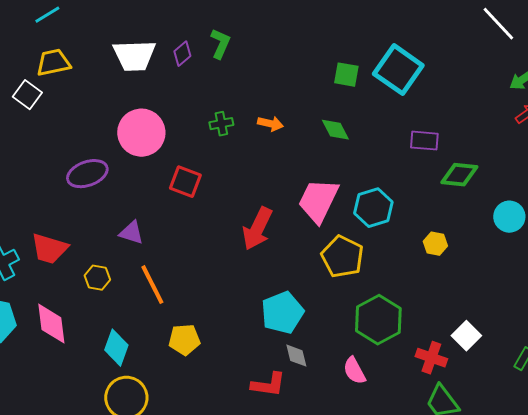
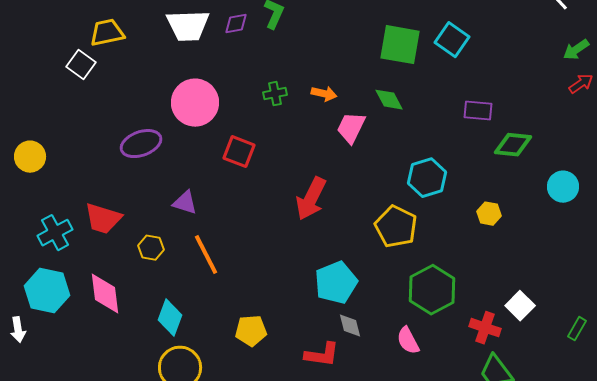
purple diamond: (182, 54) -> (236, 24), turned 30
cyan square: (398, 70) -> (452, 40), size x0.7
green square: (346, 75) -> (400, 45), size x1.6
pink trapezoid: (318, 201) -> (351, 128), moved, size x0.7
yellow pentagon: (184, 340) -> (251, 331), moved

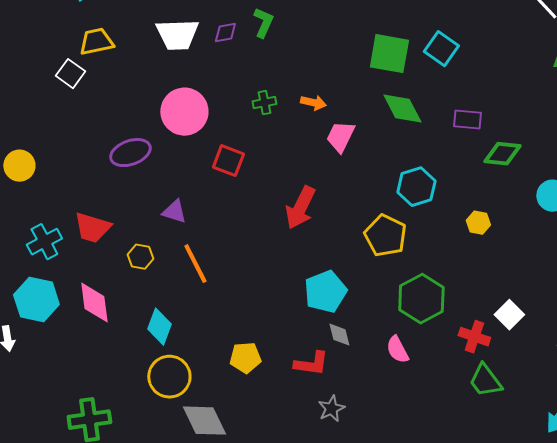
green diamond: (389, 100) -> (402, 109), moved, size x1.4
yellow pentagon: (251, 331) -> (245, 358), moved

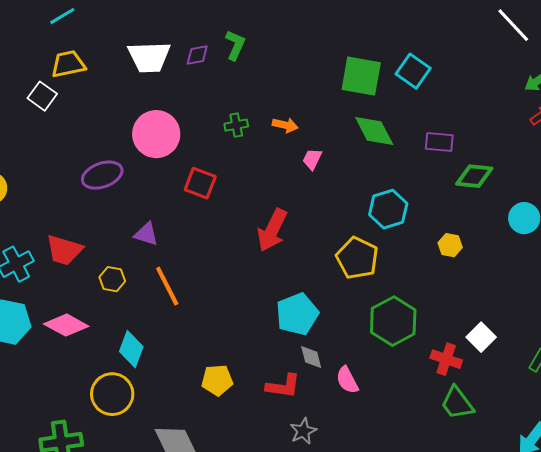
pink trapezoid: (340, 137) -> (312, 159), size x0.7
pink diamond: (94, 303) -> (66, 325), turned -54
pink semicircle: (397, 350) -> (347, 380), moved
yellow circle: (169, 377) -> (112, 394), moved

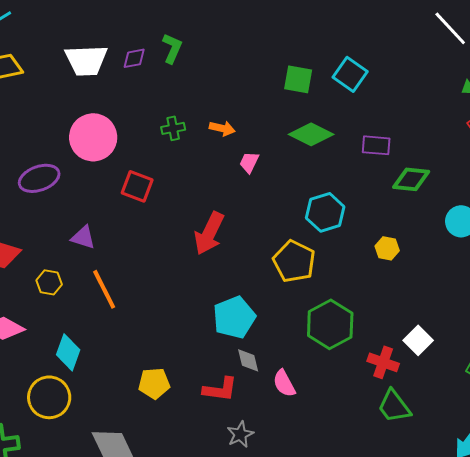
green square: (361, 76) -> (298, 79), size x0.7
green diamond: (374, 131) -> (311, 134), turned -36

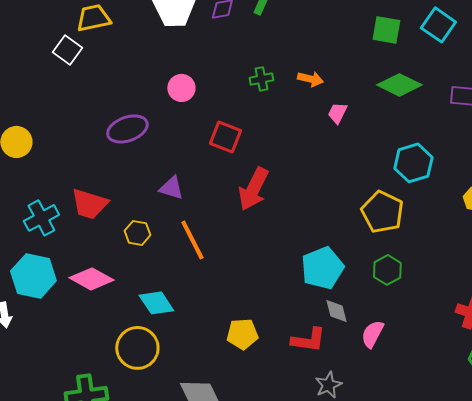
pink circle: (93, 137) -> (181, 88), size x0.6
red arrow: (209, 233) -> (253, 189), moved
green hexagon: (330, 324) -> (387, 270), moved, size x0.6
cyan diamond: (68, 352) -> (156, 303), turned -54
pink semicircle: (284, 383) -> (372, 334), turned 56

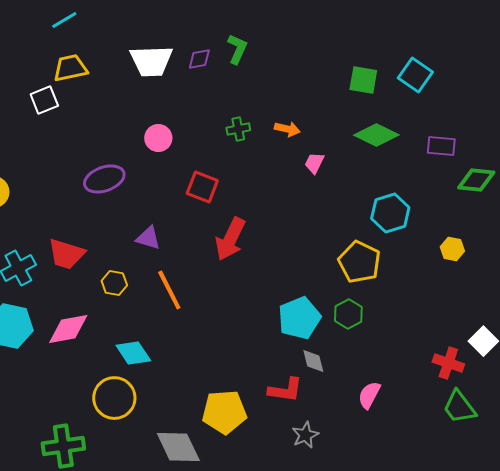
white square: (67, 50) -> (44, 100), turned 32
green hexagon: (387, 270) -> (348, 314), moved
pink diamond: (91, 279) -> (68, 329), turned -39
yellow pentagon: (242, 334) -> (224, 412), moved, size x1.4
pink semicircle: (372, 334) -> (369, 395), moved

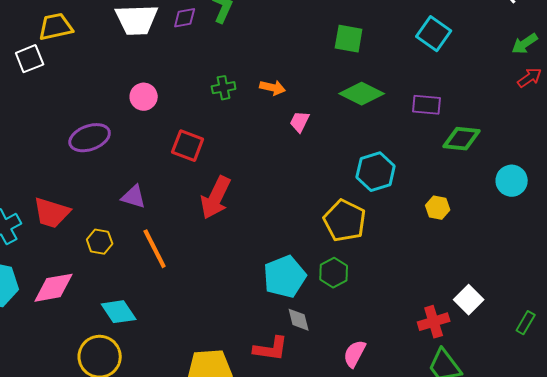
cyan square: (415, 75) -> (434, 34), moved
red cross: (448, 363) -> (434, 322), turned -36

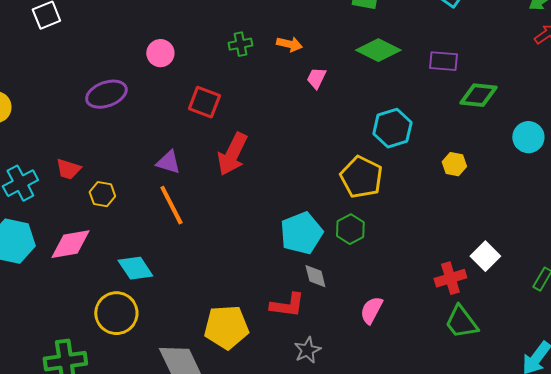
purple triangle: (134, 197) -> (168, 162), moved
red trapezoid: (52, 213) -> (68, 169), size x0.7
yellow hexagon: (100, 242) -> (102, 194), moved

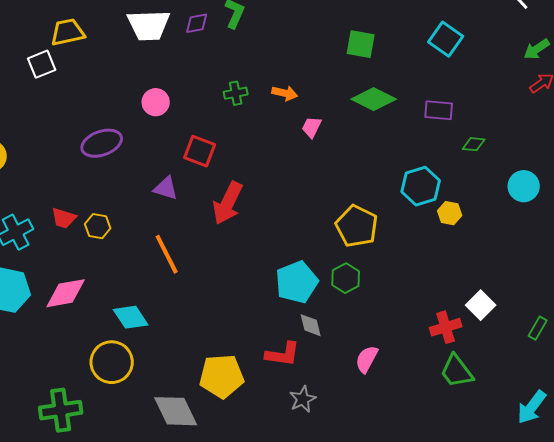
green diamond: (478, 95) -> (474, 144), size x0.6
cyan hexagon: (392, 128) -> (421, 186), moved
purple triangle: (168, 162) -> (166, 188), moved
yellow hexagon: (102, 194) -> (98, 226), moved

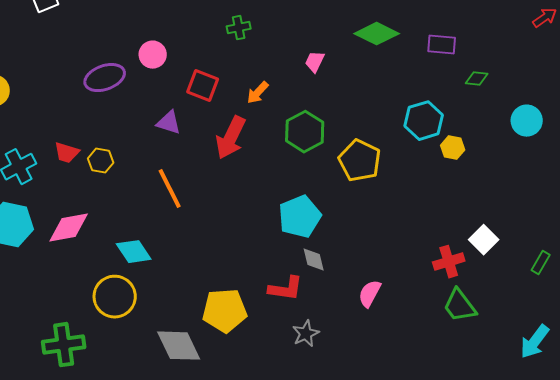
orange arrow: (285, 93) -> (258, 93), moved, turned 120
pink circle: (156, 102) -> (153, 55), moved
green hexagon: (346, 278) -> (305, 132), moved, size x1.4

